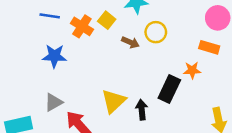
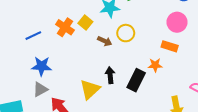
blue line: (50, 16) -> (33, 36), moved, turned -35
blue star: (54, 56) -> (42, 66), moved
black arrow: (142, 110) -> (110, 75), moved

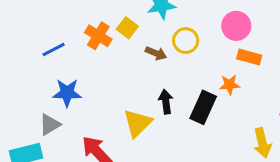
pink circle: (177, 22) -> (236, 26), moved
gray triangle: (40, 89) -> (50, 125), moved

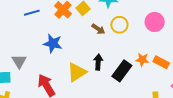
orange rectangle: (249, 57) -> (161, 62), moved
blue star: (67, 93) -> (53, 43), moved
gray triangle: (50, 125) -> (19, 61), turned -42

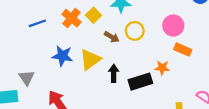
orange rectangle: (161, 62) -> (183, 50), moved
black rectangle: (122, 71) -> (140, 82), turned 40
yellow triangle: (77, 72) -> (90, 60), moved

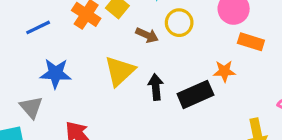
blue star: (62, 56) -> (56, 73), moved

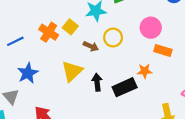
blue star: (56, 73) -> (28, 73), turned -30

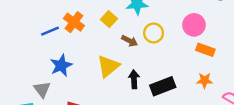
orange cross: (49, 32) -> (74, 22), moved
orange star: (145, 71) -> (205, 80), moved

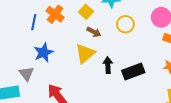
blue line: (50, 31) -> (34, 22), turned -56
brown arrow: (130, 41) -> (94, 32), moved

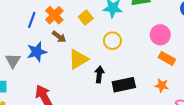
yellow circle: (125, 24) -> (112, 41), moved
brown arrow: (94, 32) -> (59, 37), moved
gray triangle: (26, 74) -> (13, 61), moved

